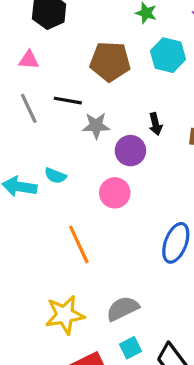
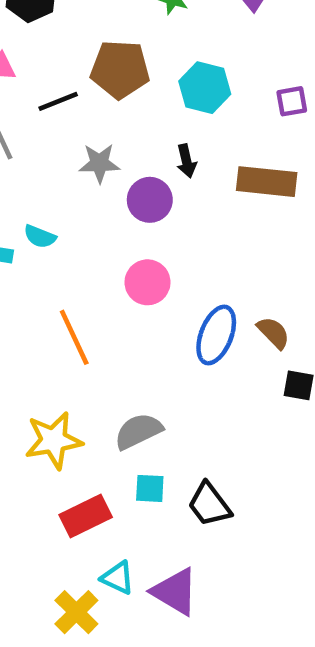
cyan hexagon: (168, 55) -> (205, 88), moved
black line: (68, 101) -> (58, 101), moved, turned -32
pink circle: (115, 193) -> (147, 282), moved
cyan square: (130, 348) -> (150, 488), turned 30

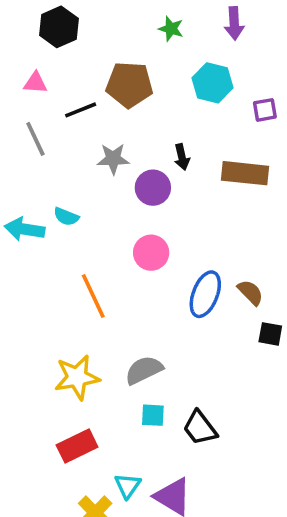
cyan hexagon: (205, 88) -> (213, 83), moved
red rectangle: (86, 516) -> (77, 446), moved
cyan triangle: (118, 578) -> (128, 486), turned 40

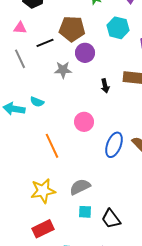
black arrow: (182, 157) -> (105, 86), moved
purple circle: (153, 188) -> (85, 53), moved

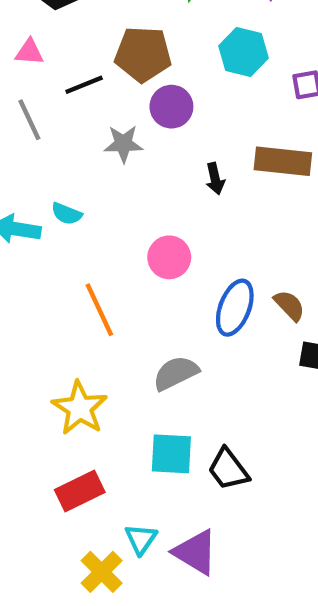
gray semicircle: (80, 187) -> (176, 373), moved
yellow star: (43, 191) -> (80, 408), turned -30
cyan square: (85, 212) -> (171, 454), size x1.5

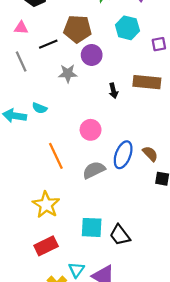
gray semicircle: (176, 373) -> (94, 170), moved

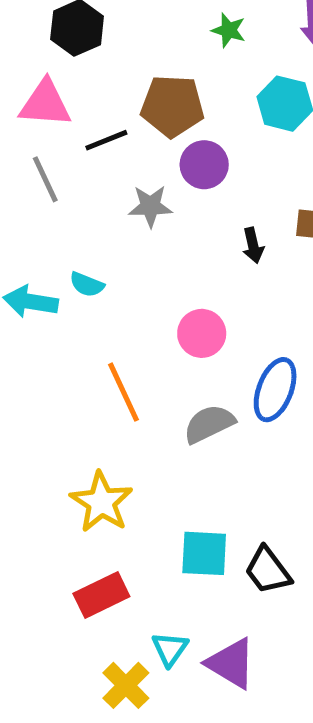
pink triangle: (21, 28) -> (45, 104), size x1.6

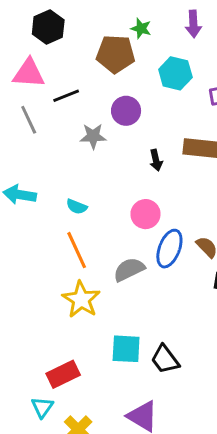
brown pentagon: (172, 106) -> (116, 54), moved
cyan semicircle: (87, 284) -> (77, 207), moved
pink circle: (202, 333) -> (145, 214), moved
yellow star: (101, 502) -> (81, 299), moved
cyan triangle: (170, 649) -> (42, 407), moved

